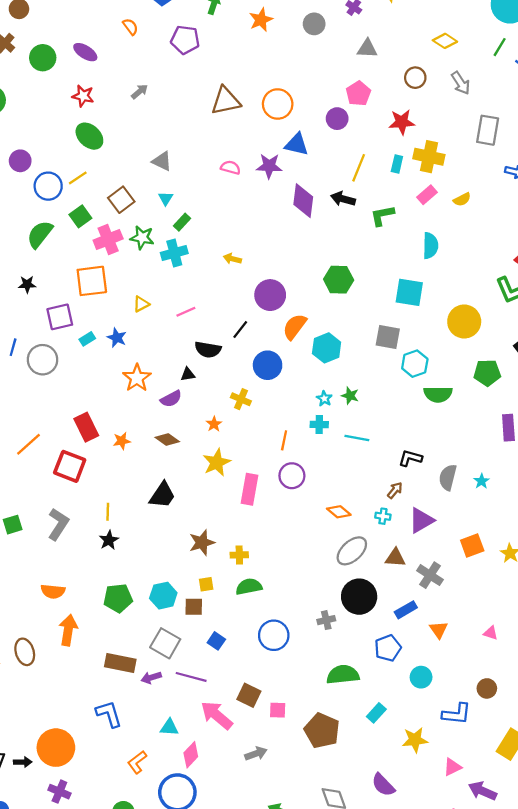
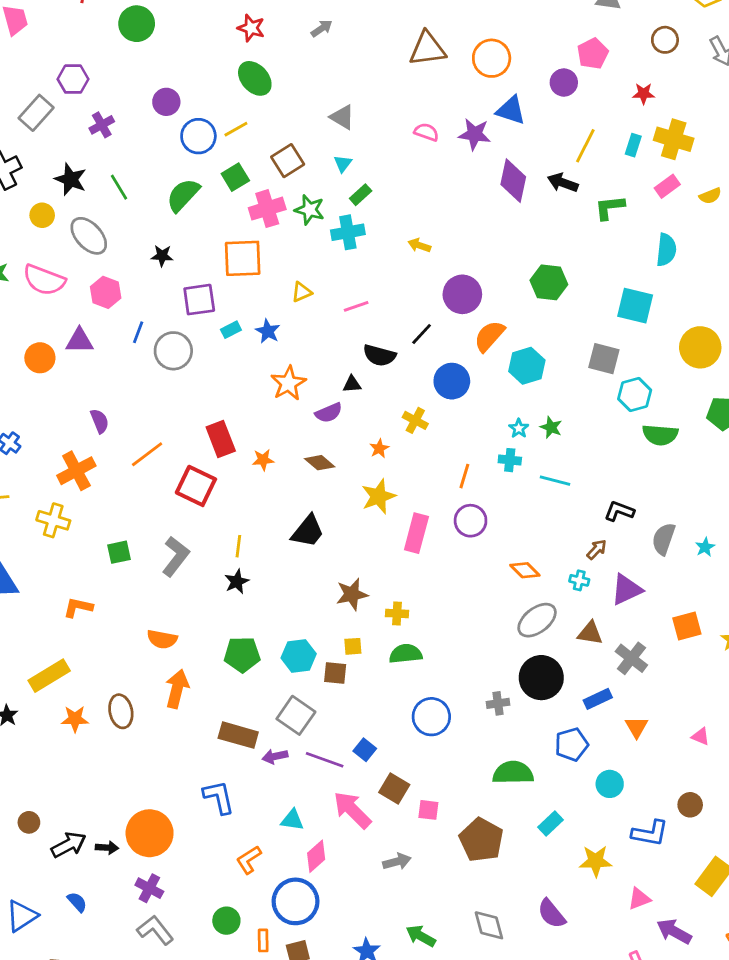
red star: (402, 122) -> (644, 94), size x0.7
blue square: (216, 641) -> (365, 750), moved

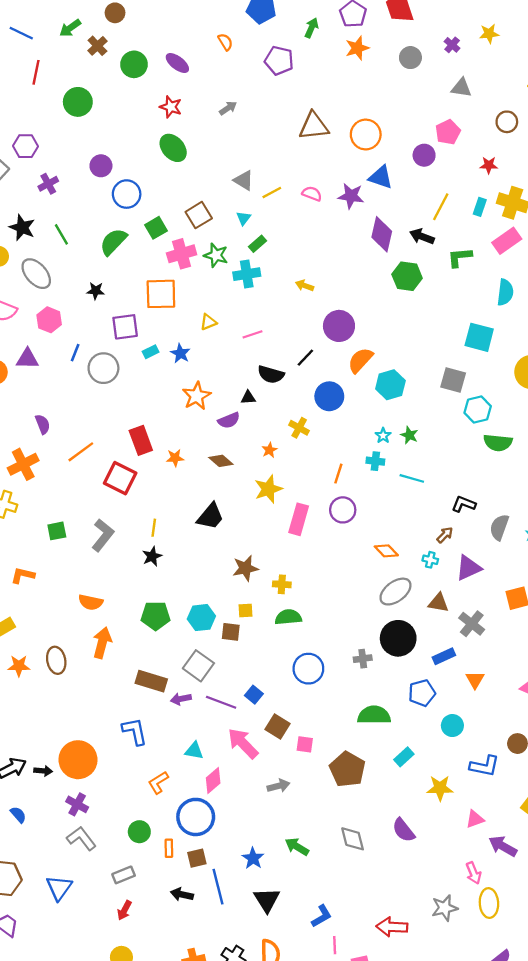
yellow line: (236, 129) -> (272, 193), moved
pink rectangle: (667, 186) -> (507, 241), size x1.4
green hexagon: (549, 282) -> (407, 276), moved

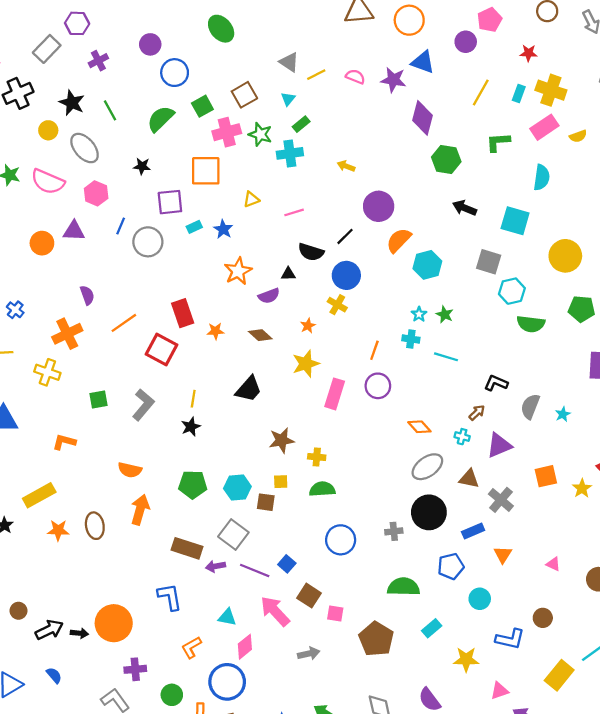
black arrow: (422, 237) -> (465, 208), moved
blue circle: (329, 396) -> (346, 275), moved
purple cross: (77, 804) -> (135, 669), moved, turned -35

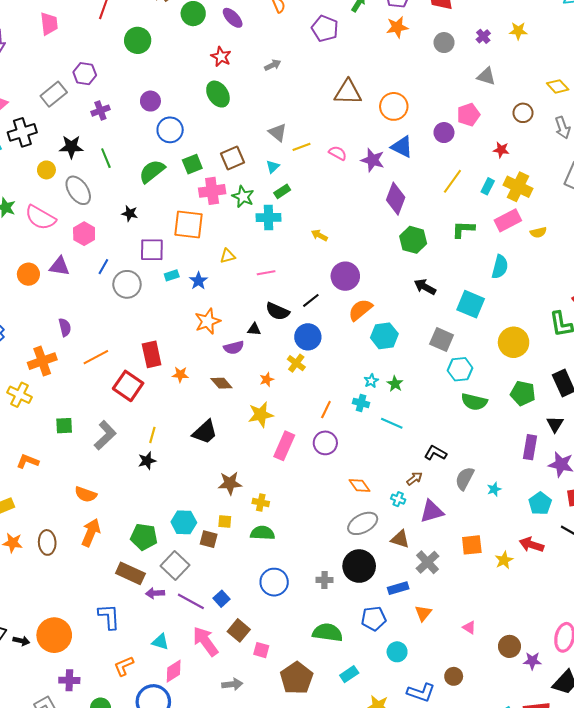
black star: (72, 103) -> (71, 147), turned -30
green pentagon: (193, 485) -> (144, 537), moved

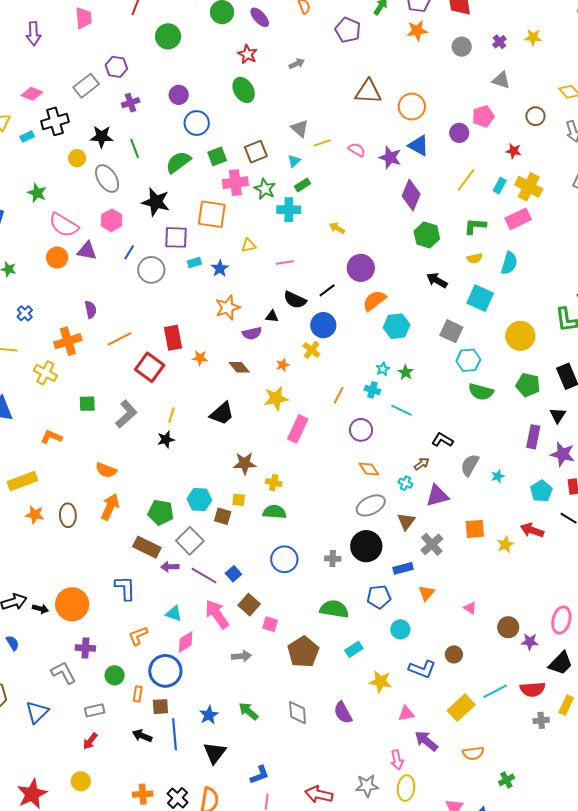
black star: (130, 213) -> (156, 202), size x1.8
pink semicircle: (40, 218) -> (64, 225), moved
yellow semicircle: (538, 232) -> (475, 258), moved
purple circle: (325, 443) -> (361, 430), moved
brown triangle: (400, 539) -> (406, 521), turned 48

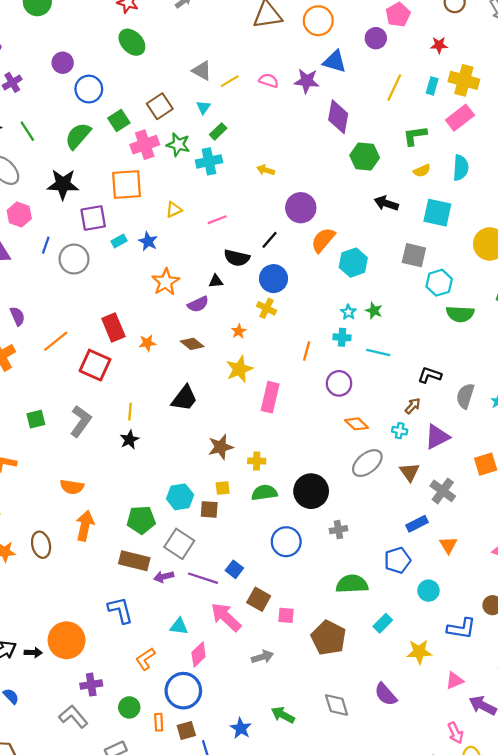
black circle: (366, 546) -> (311, 491), moved

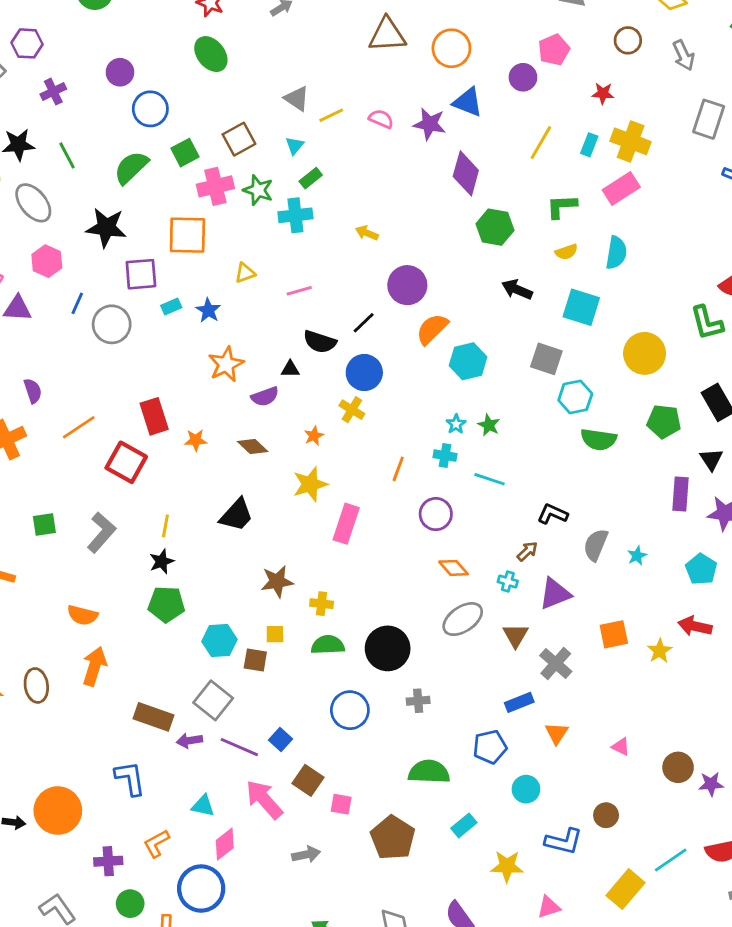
green pentagon: (141, 520) -> (166, 604), moved
purple cross: (91, 685) -> (108, 861), moved

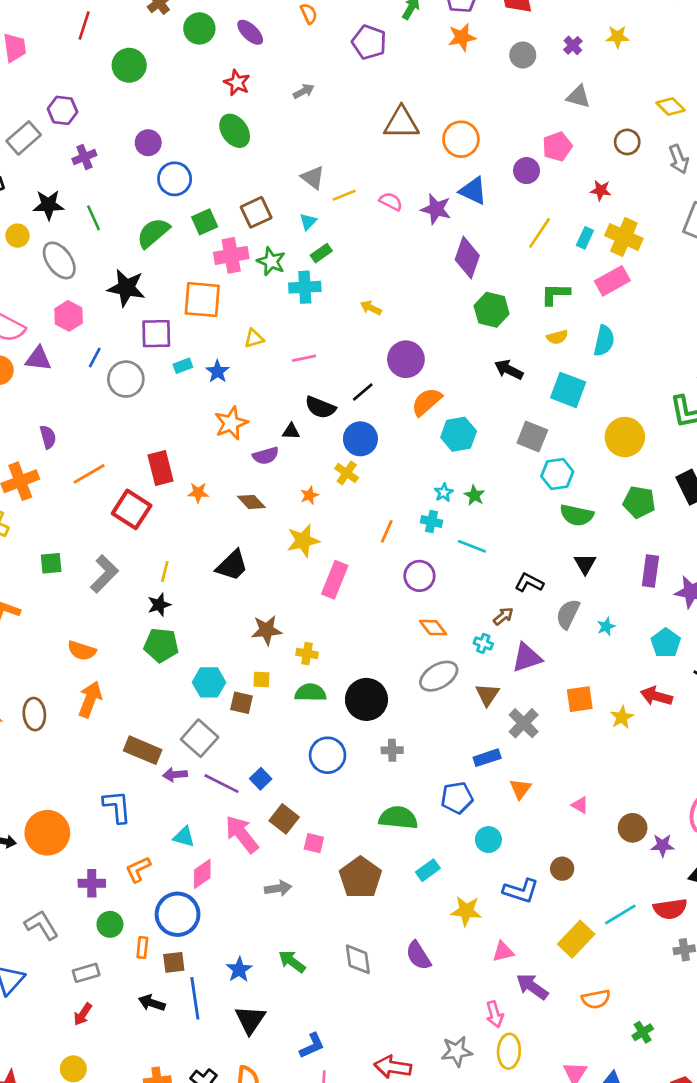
black triangle: (711, 459) -> (585, 564), moved

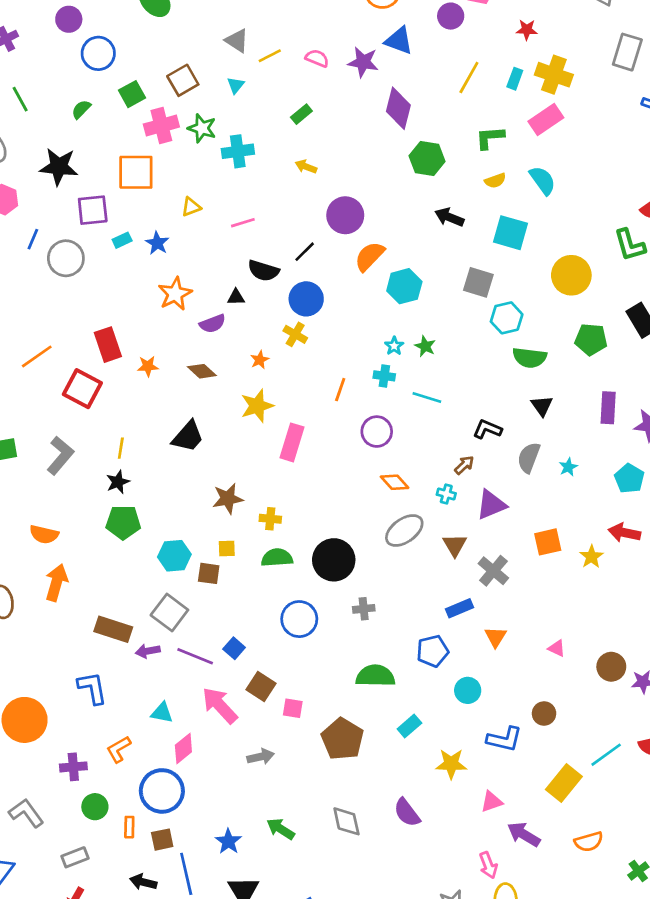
green semicircle: (153, 233) -> (81, 109), size x0.6
green rectangle: (321, 253) -> (301, 114), moved
cyan semicircle: (604, 341) -> (543, 180), turned -44

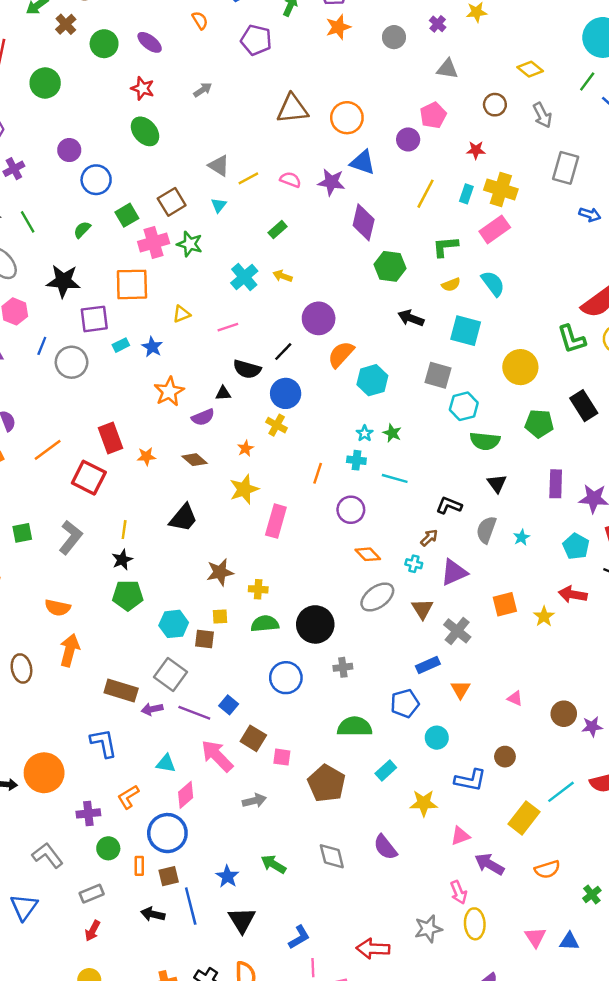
cyan cross: (238, 151) -> (244, 277), moved, turned -32

